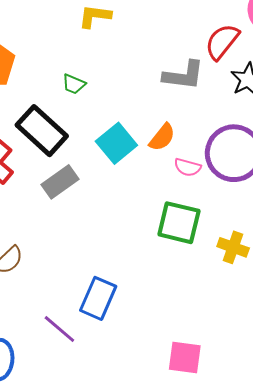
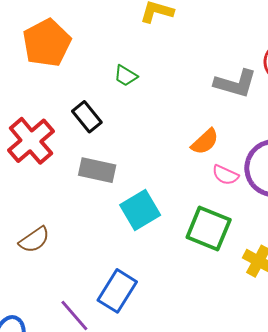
black rectangle: (42, 131) -> (87, 117), size x0.6
cyan square: (116, 143) -> (140, 210), moved
gray rectangle: (60, 182) -> (97, 170), turned 39

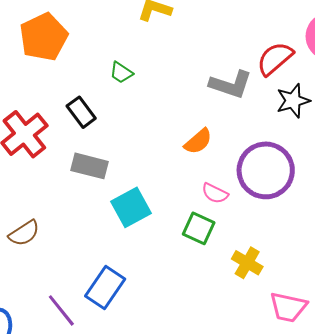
pink semicircle: (225, 175) -> (215, 193), moved
green square: (209, 228) -> (199, 228), size x0.7

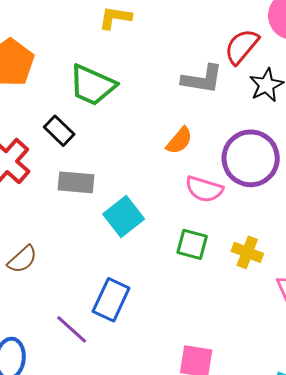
green trapezoid: (121, 73) -> (92, 85), size x2.0
pink semicircle: (215, 193) -> (204, 189), size x1.4
green square: (199, 228) -> (192, 244), moved

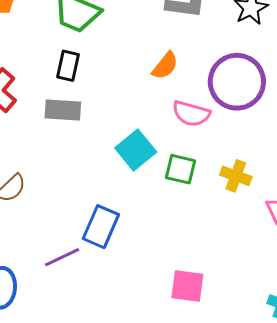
black rectangle: (59, 131) -> (68, 66), moved, turned 60
cyan square: (124, 217) -> (136, 150), moved
purple line: (72, 329) -> (62, 257), turned -66

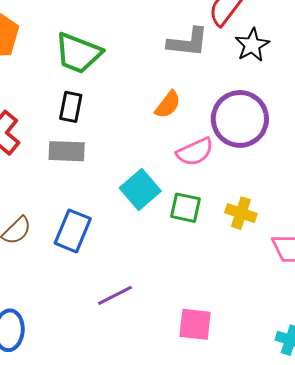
pink semicircle: (191, 114) -> (195, 152), turned -39
blue rectangle: (101, 227) -> (73, 231), moved
purple line: (62, 257) -> (115, 295), moved

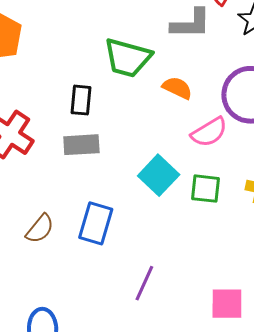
green trapezoid: (78, 53) -> (128, 58), moved
orange semicircle: (168, 105) -> (177, 88), turned -96
purple line: (115, 295) -> (144, 283), turned -33

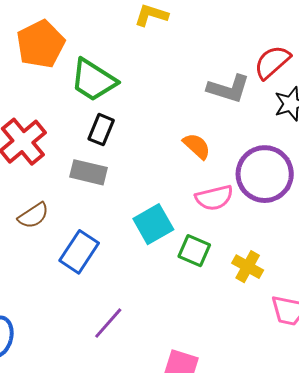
green trapezoid: (128, 58) -> (93, 80), moved
brown semicircle: (40, 229) -> (33, 216), moved

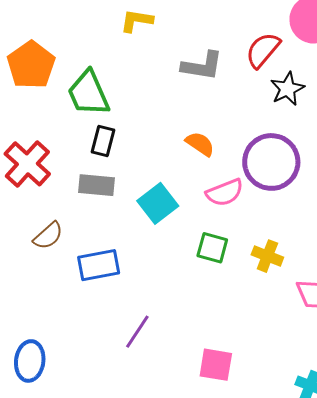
green trapezoid: (93, 80) -> (88, 93), turned 42
gray L-shape: (228, 89) -> (202, 66), moved
cyan square: (153, 224) -> (158, 203), moved
blue rectangle: (79, 252) -> (99, 265), turned 54

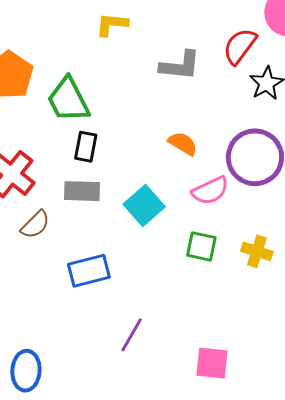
brown semicircle: (48, 236) -> (35, 225), moved

